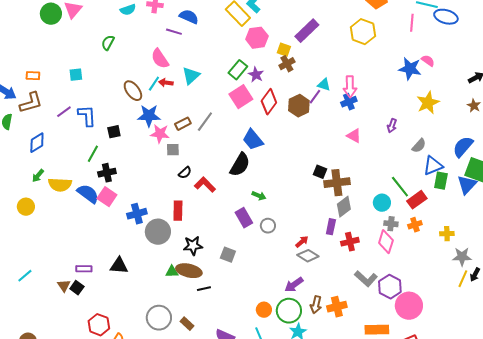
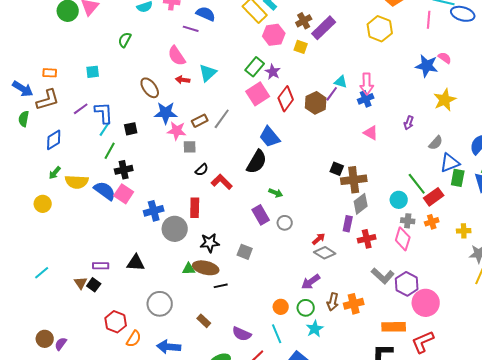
brown cross: (287, 64) -> (304, 21), moved
cyan line: (154, 84) -> (105, 129), moved
green circle: (289, 311) -> (306, 308), size x0.7
gray circle: (159, 318) -> (160, 304), moved

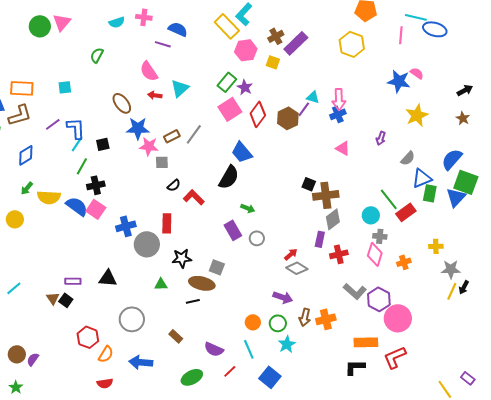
orange rectangle: (50, 73) -> (22, 88), size x1.6
orange cross: (432, 222) -> (404, 262), moved
brown ellipse: (206, 268) -> (202, 283), moved
purple arrow: (311, 282) -> (283, 297), turned -126

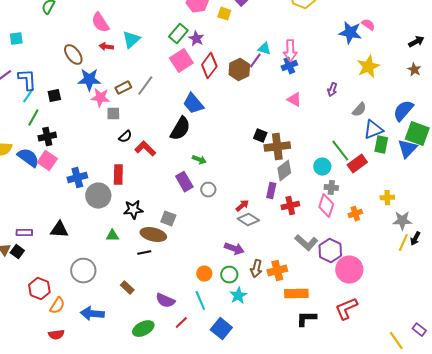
orange rectangle: (366, 342) -> (296, 294), moved

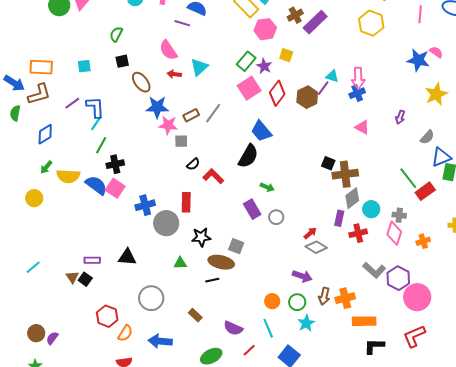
yellow square: (224, 14) -> (286, 55), moved
black square: (54, 96) -> (122, 61), moved
cyan circle: (322, 167) -> (371, 209), moved

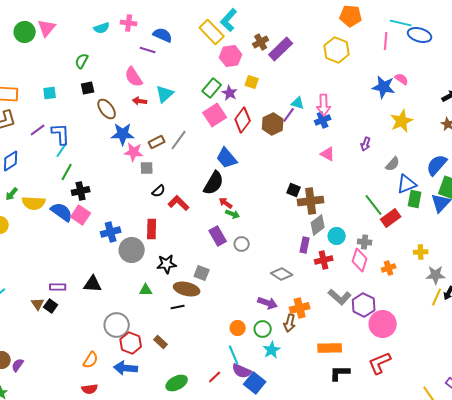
red arrow: (310, 233) -> (226, 203), moved, turned -104
orange cross: (345, 298) -> (300, 308), moved
red hexagon: (107, 316) -> (131, 343), moved
purple semicircle: (233, 328) -> (242, 371), moved

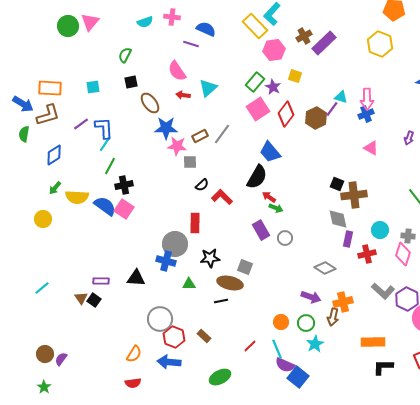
gray diamond: (318, 225) -> (338, 219), moved, turned -65
blue cross: (111, 232) -> (166, 261), moved, turned 30
red line: (215, 377) -> (250, 346), moved

